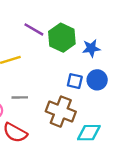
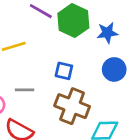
blue square: (75, 81) -> (64, 71), moved

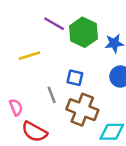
gray line: (25, 90) -> (52, 95), moved, turned 70

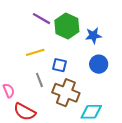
yellow line: (29, 56) -> (35, 52), moved

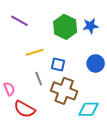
purple line: (42, 19) -> (19, 21), moved
blue star: (93, 36) -> (91, 26), moved

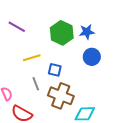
blue circle: (96, 63) -> (92, 57), moved

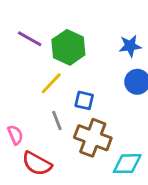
green hexagon: (62, 33) -> (68, 47), moved
yellow line: (32, 58) -> (51, 83), turned -30

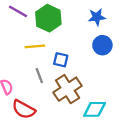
yellow line: (51, 83) -> (35, 46), turned 42
brown cross: (93, 138) -> (68, 89), turned 36

